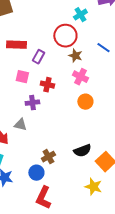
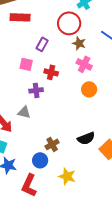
red rectangle: (16, 45) -> (20, 17), moved
yellow star: (93, 187) -> (67, 176), moved
red L-shape: (43, 198) -> (29, 185), moved

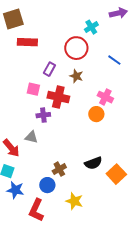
brown star: (79, 43) -> (76, 76), moved
pink cross: (84, 64) -> (105, 97), moved
red cross: (51, 72) -> (58, 97), size x1.5

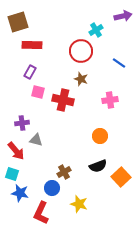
purple rectangle: (49, 69) -> (30, 72), moved
pink cross: (105, 97) -> (110, 100), turned -35
orange circle: (96, 114) -> (100, 136), moved
purple cross: (43, 115) -> (22, 123), moved

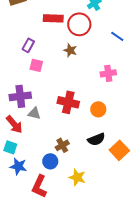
red rectangle: (32, 45) -> (53, 18), moved
brown star: (81, 79) -> (70, 50), moved
red cross: (63, 100) -> (68, 102), moved
purple cross: (22, 123) -> (20, 96), size x1.5

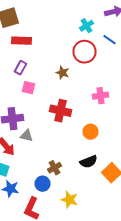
red rectangle: (53, 18) -> (22, 41), moved
red circle: (79, 24) -> (84, 52), moved
blue line: (117, 36) -> (110, 40), moved
red cross: (68, 102) -> (60, 111), moved

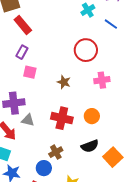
red rectangle: (22, 41) -> (23, 25), turned 48
red circle: (84, 52) -> (86, 50), moved
brown star: (62, 73) -> (64, 82), moved
red cross: (60, 111) -> (62, 118), moved

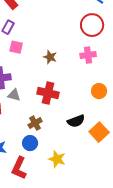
red circle: (86, 50) -> (92, 25), moved
orange circle: (92, 116) -> (99, 91), moved
brown cross: (56, 152) -> (35, 123), moved

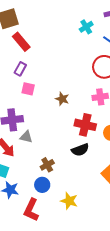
red cross: (48, 93) -> (85, 125), moved
black semicircle: (76, 121) -> (80, 150), moved

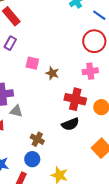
pink square: (28, 89) -> (32, 63), moved
brown cross: (47, 165) -> (37, 139), turned -32

